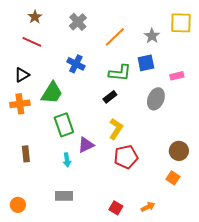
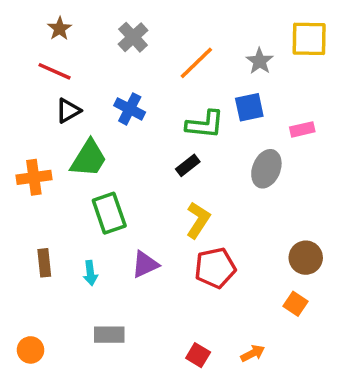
black triangle: (22, 75) -> (68, 111), moved
purple triangle: (86, 145) -> (145, 264), moved
cyan arrow: (67, 160) -> (90, 273), moved

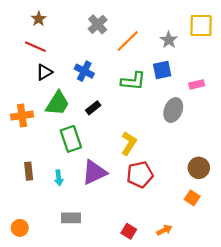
gray cross: (133, 37) -> (98, 24), moved
black rectangle: (188, 165) -> (93, 108), moved
purple triangle: (145, 264) -> (94, 172), size x1.4

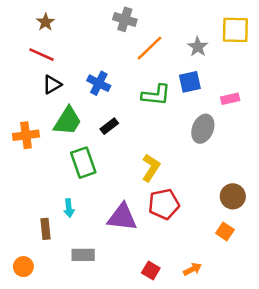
gray cross: (98, 24) -> (125, 19), moved, turned -30
brown rectangle: (29, 171) -> (45, 229), moved
purple triangle: (94, 172) -> (122, 217), moved, turned 32

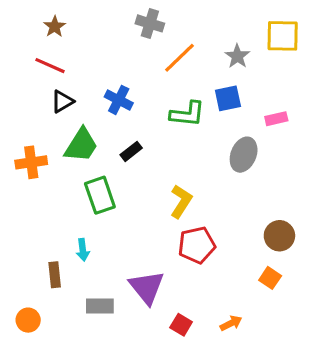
purple triangle: (122, 217) -> (147, 287), moved, turned 44

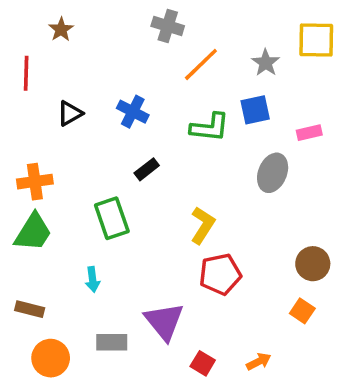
red line: (50, 66) -> (26, 73), moved, turned 68
green trapezoid: (81, 145) -> (33, 232), moved
brown rectangle: (55, 275) -> (30, 309), moved, turned -70
orange circle: (28, 320) -> (51, 358), moved, size x1.4

